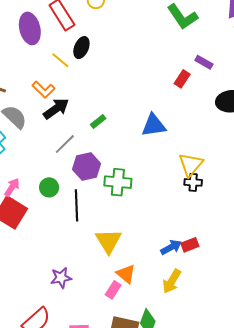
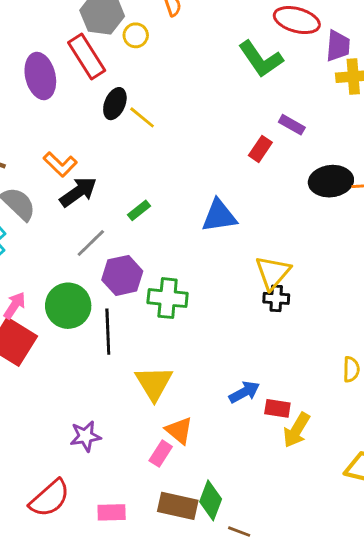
yellow line: (60, 60) -> (142, 117), moved
green circle: (49, 187) -> (68, 306), size x1.6
red rectangle: (190, 245) -> (277, 408), moved, turned 30
yellow arrow: (172, 281) -> (297, 430), moved

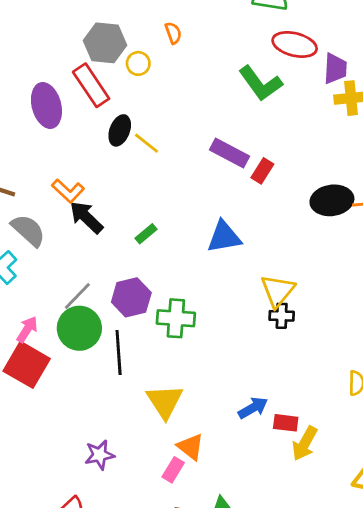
purple rectangle: (292, 125) -> (229, 153), moved, size x1.5
black arrow: (78, 192) -> (86, 217), turned -99
gray line: (91, 243) -> (77, 296), moved

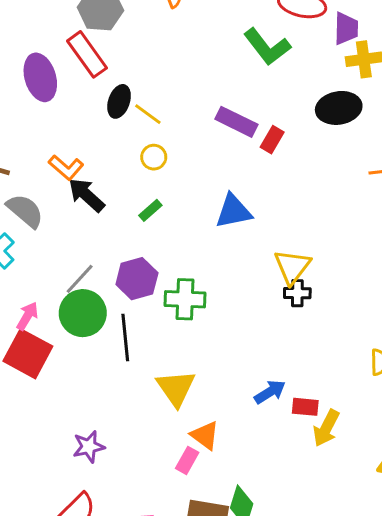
yellow circle: (138, 63) -> (154, 157), moved
black ellipse: (332, 200) -> (339, 108), moved
purple star: (100, 455) -> (89, 447), moved

